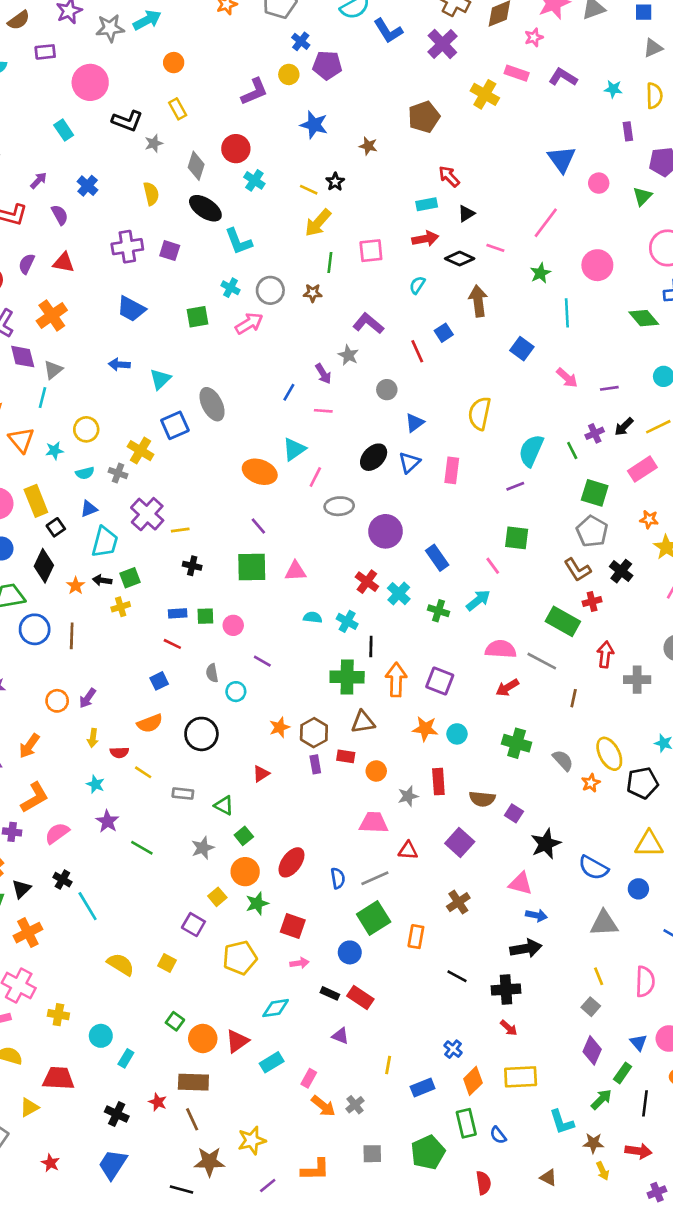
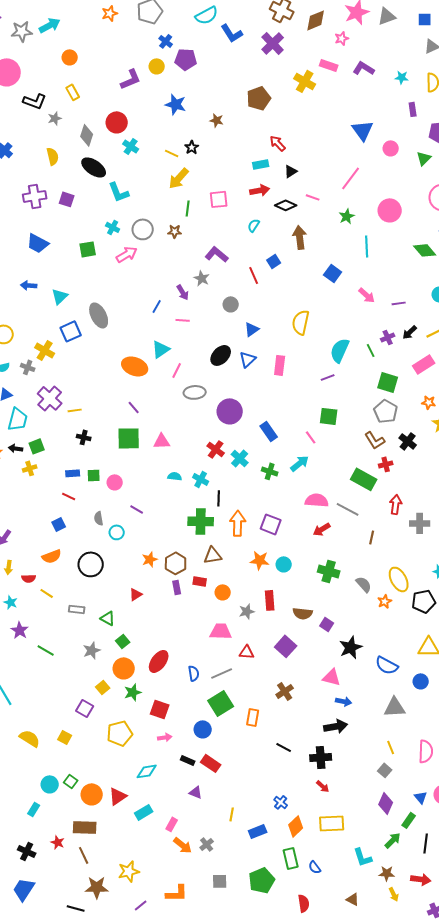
cyan circle: (101, 1036) -> (50, 784), moved

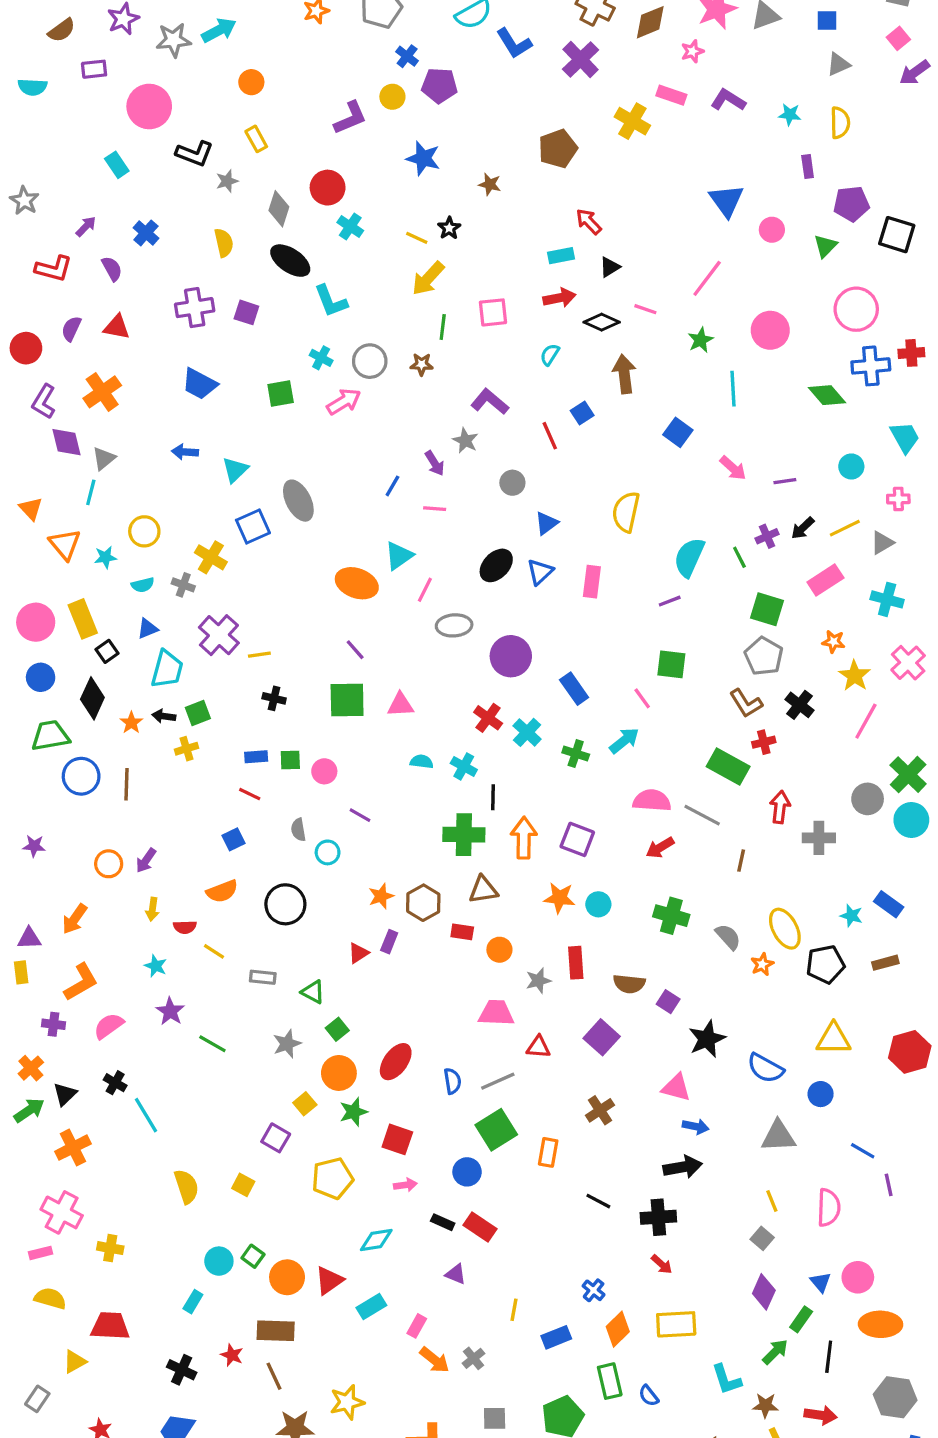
purple rectangle: (177, 587) -> (389, 942), moved, turned 32
yellow semicircle: (30, 738) -> (186, 1186), turned 40

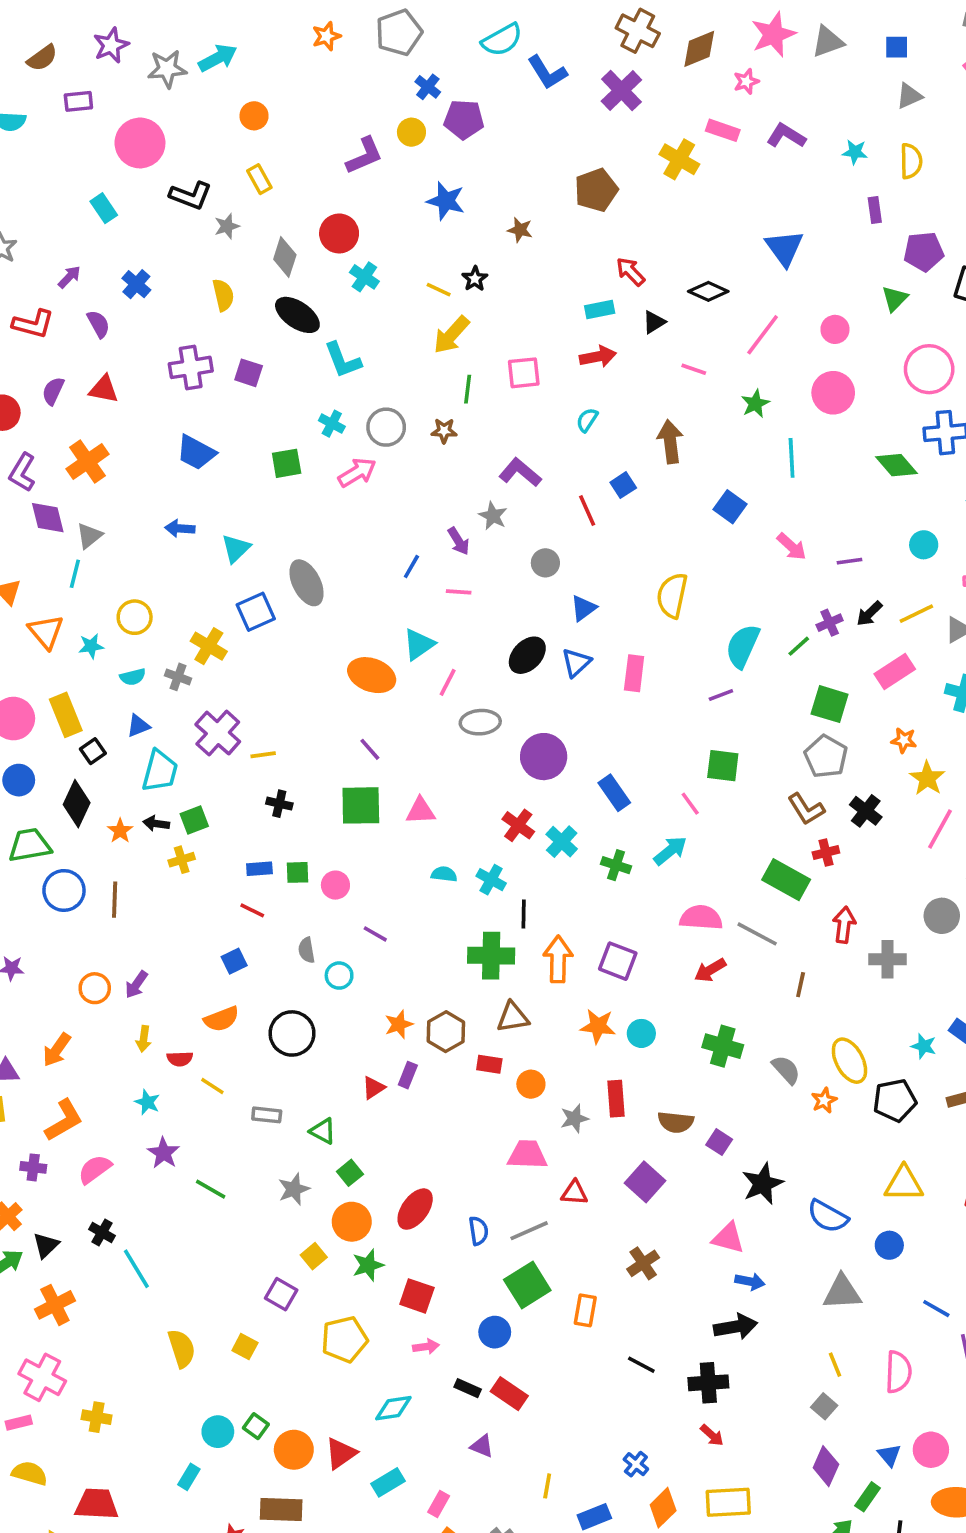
pink circle: (772, 230) -> (835, 329), moved
black diamond: (602, 322) -> (708, 291), moved
green line: (739, 557) -> (799, 646), turned 75

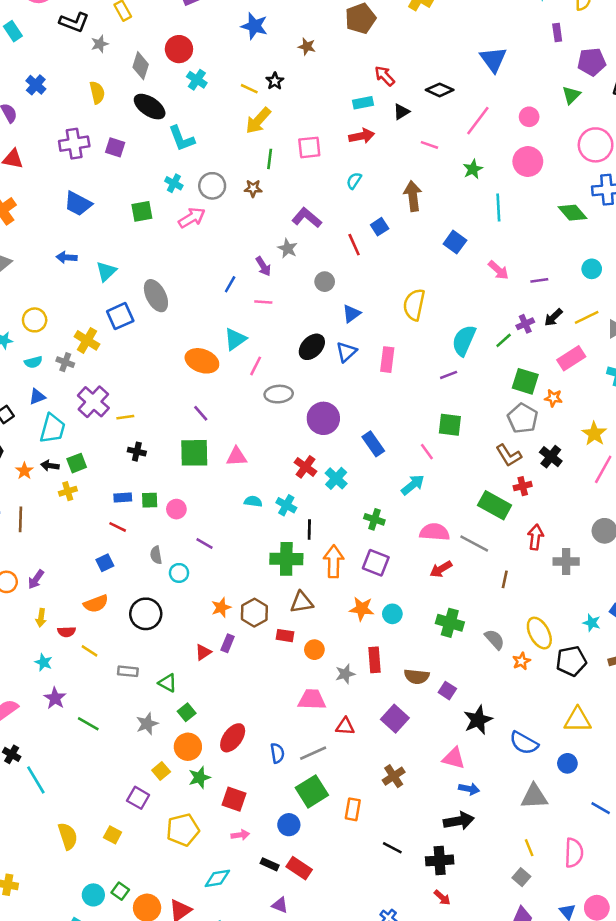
orange star: (904, 740) -> (553, 398), moved
green cross: (616, 865) -> (374, 519), moved

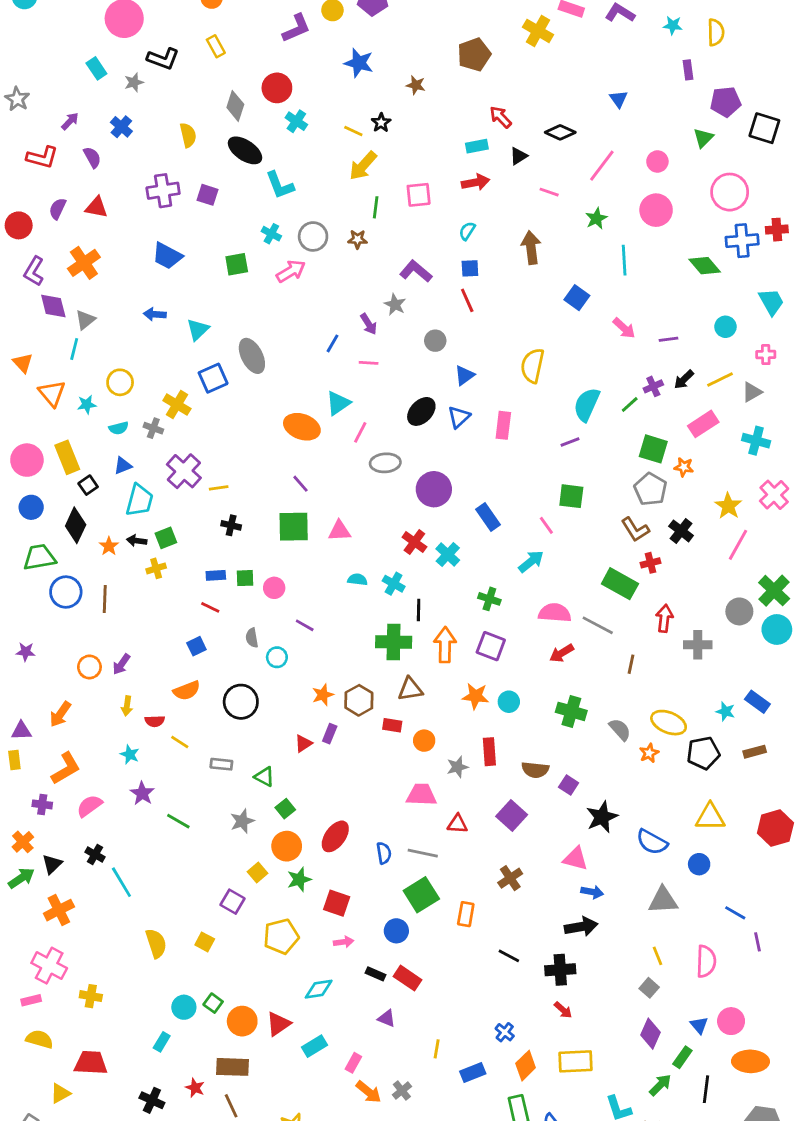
gray star: (100, 44) -> (134, 82), moved
blue triangle: (493, 59) -> (619, 99), size x0.6
blue square: (380, 227) -> (470, 268), moved, turned 30
yellow ellipse: (539, 633) -> (669, 723), turned -40
gray line: (313, 753) -> (423, 853), turned 36

